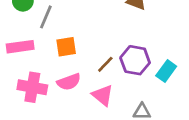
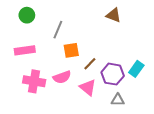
gray line: (46, 17) -> (58, 30), moved
orange square: (66, 47) -> (71, 50), moved
purple hexagon: (135, 60) -> (113, 74), moved

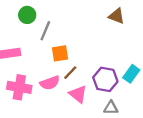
green circle: (27, 15) -> (27, 15), moved
brown triangle: (114, 15) -> (117, 16), moved
brown line: (90, 64) -> (70, 73), moved

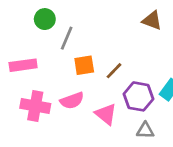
brown line: (70, 73) -> (114, 71), moved

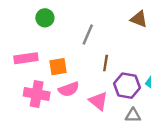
gray line: (67, 38) -> (88, 34), moved
orange square: (84, 65) -> (58, 67), moved
brown line: (114, 71) -> (106, 63), turned -35

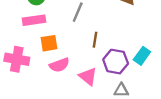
pink rectangle: (26, 58) -> (34, 20), moved
pink cross: (37, 94) -> (17, 59), moved

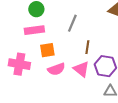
pink triangle: (88, 76) -> (81, 69), moved

